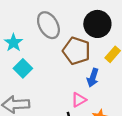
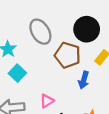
pink triangle: (79, 100) -> (47, 101), moved

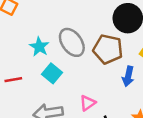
gray ellipse: (40, 32) -> (72, 42), moved

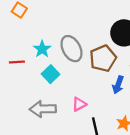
brown pentagon: (108, 49) -> (103, 58), turned 30
red line: (13, 80) -> (17, 62), moved

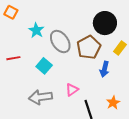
cyan star: (42, 49) -> (36, 30), moved

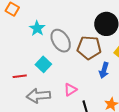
brown pentagon: (89, 47) -> (89, 48), turned 30
red line: (13, 58) -> (20, 76), moved

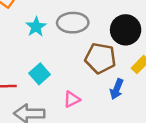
gray ellipse: (61, 41) -> (73, 23), moved, turned -65
pink triangle: (70, 90) -> (72, 99), moved

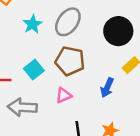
gray ellipse: (73, 23) -> (68, 22), turned -56
brown pentagon: (100, 58) -> (70, 61), moved

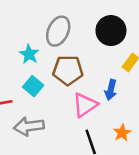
cyan star: (32, 24) -> (29, 54), moved
pink triangle: (64, 95) -> (85, 105), moved, size x1.5

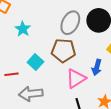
gray ellipse: (58, 31) -> (70, 23), moved
cyan star: (29, 54) -> (23, 29), moved

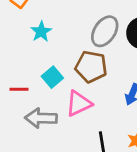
pink triangle: (76, 78) -> (79, 104), moved

